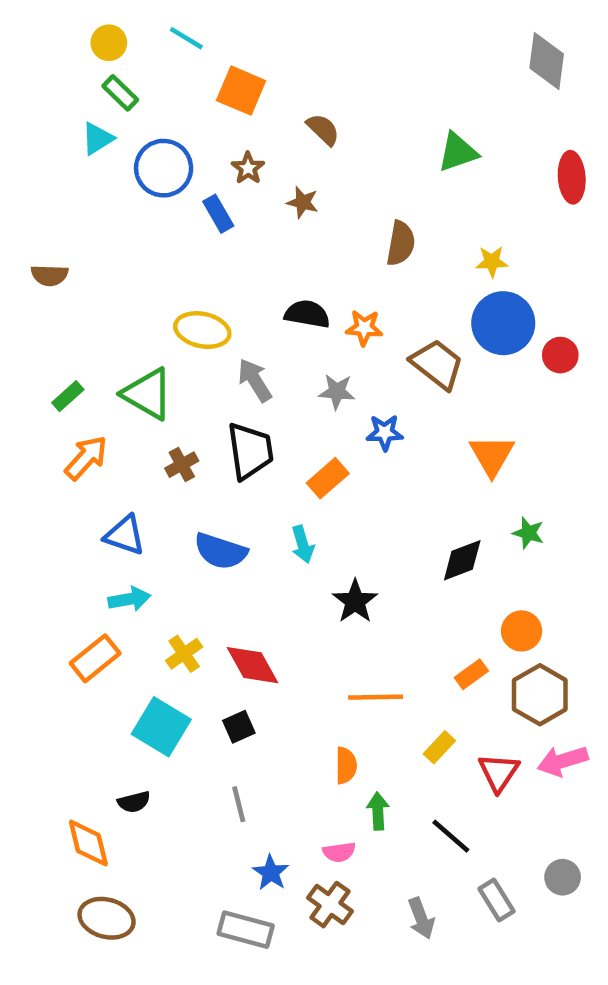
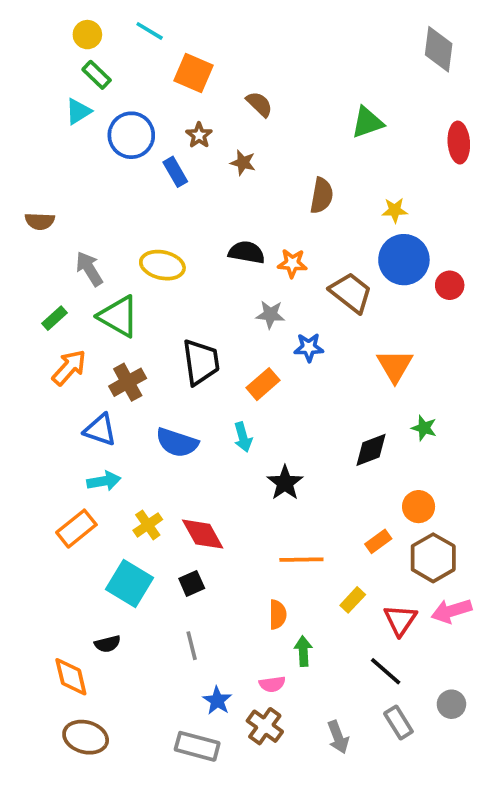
gray arrow: (255, 380) -> (89, 269), moved
brown cross: (182, 465) -> (128, 382), moved, size x1.4
black line: (451, 836) -> (386, 671), moved

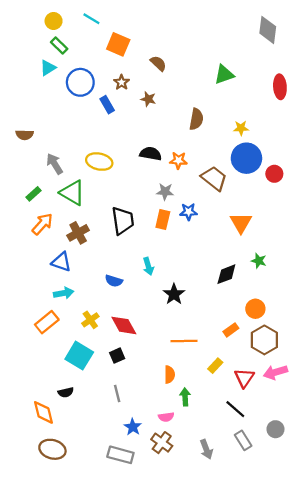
orange rectangle: (263, 384) -> (163, 220), moved, turned -36
blue semicircle: (177, 443) -> (114, 281), moved, size x0.7

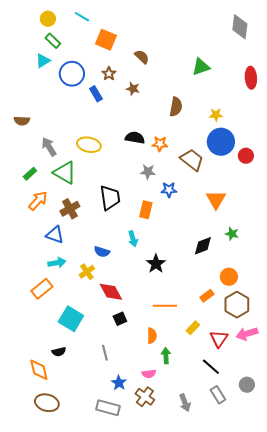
orange rectangle: (163, 220) -> (146, 210), moved
yellow cross: (90, 320) -> (87, 272), moved
black square: (117, 356) -> (120, 319), moved

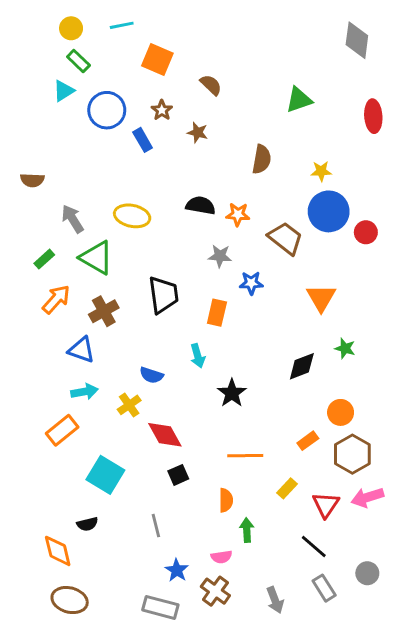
cyan line: (82, 17) -> (122, 25), turned -42

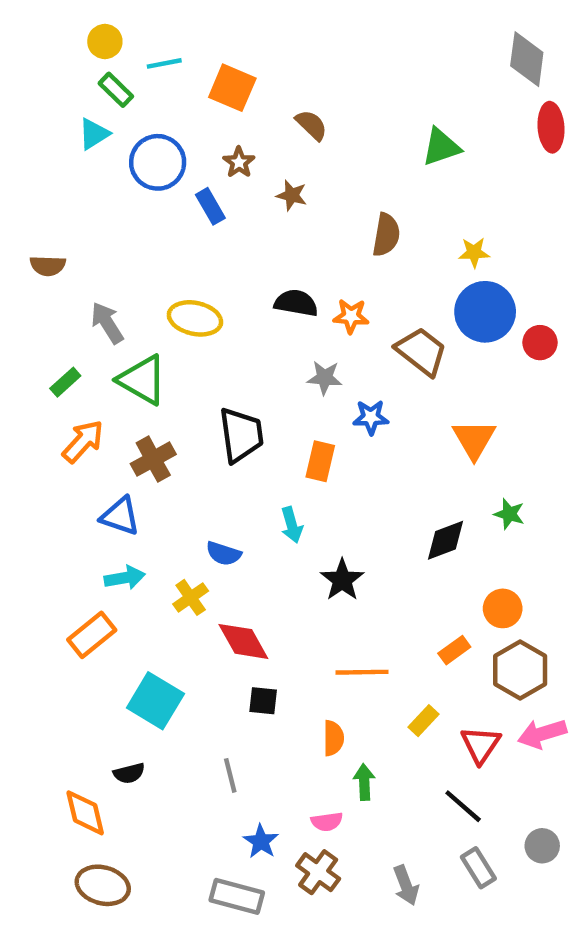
cyan line: (122, 25) -> (164, 63), moved
red ellipse: (373, 116) -> (551, 127), moved
black square: (178, 475) -> (263, 701), turned 30

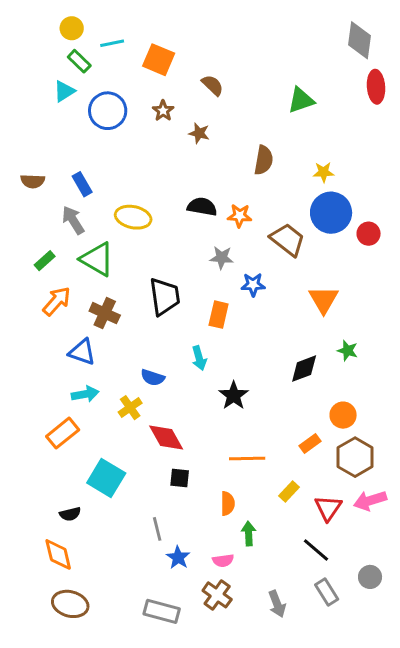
blue rectangle: (210, 206) -> (82, 184), moved
brown cross: (153, 459) -> (105, 313), turned -36
black semicircle: (129, 773) -> (70, 514), moved
blue star: (261, 841) -> (178, 557), moved

